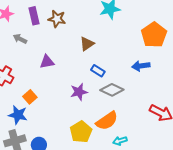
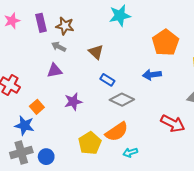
gray arrow: (20, 39) -> (59, 47), moved
brown triangle: (87, 44) -> (96, 52), turned -42
purple star: (79, 92) -> (73, 102), moved

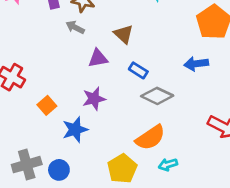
purple triangle: (54, 71) -> (98, 58), moved
blue star: (24, 125) -> (75, 130), moved, turned -30
yellow pentagon: (90, 143) -> (122, 169), moved

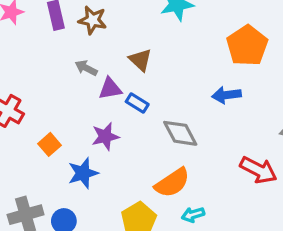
gray arrow: (75, 27) -> (86, 68), moved
blue rectangle: (138, 70) -> (137, 103), moved
gray diamond: (157, 96) -> (180, 133), turned 36

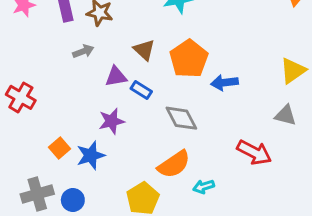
orange pentagon: (247, 46) -> (189, 59), moved
gray arrow: (86, 68) -> (83, 51), moved, turned 132
orange square: (49, 144) -> (59, 148), moved
cyan arrow: (193, 215) -> (204, 187), moved

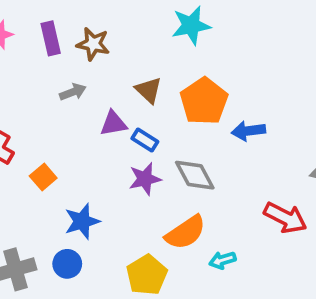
purple star: (112, 121) -> (145, 179), moved
orange square: (59, 148) -> (43, 177), moved
blue circle: (73, 200) -> (67, 264), moved

